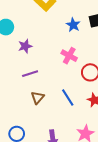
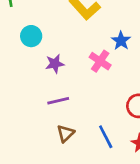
pink cross: (69, 56) -> (100, 61), moved

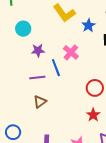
blue star: (121, 41) -> (88, 25), moved
blue line: (106, 137) -> (56, 68), moved

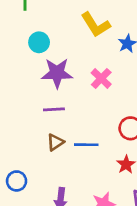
purple star: (38, 51) -> (57, 73), size x1.6
blue line: (56, 68) -> (86, 145), moved, turned -72

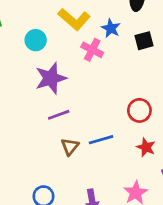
cyan circle: (39, 42) -> (36, 40), moved
pink cross: (101, 78) -> (92, 50), moved

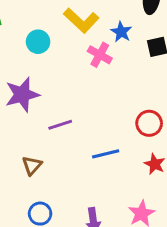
purple star: (51, 78) -> (22, 95), moved
brown triangle: (70, 147) -> (32, 166), moved

